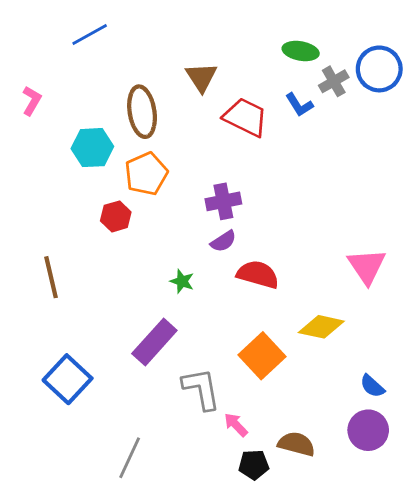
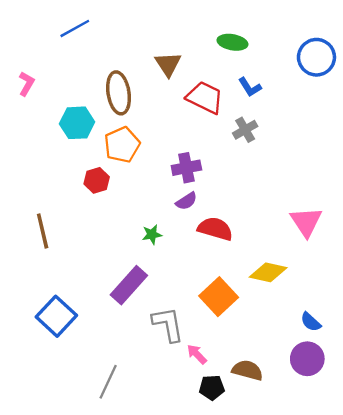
green ellipse: (301, 51) -> (232, 42), moved
gray cross: (334, 81) -> (245, 130), moved
green star: (182, 281) -> (152, 234), turned -30

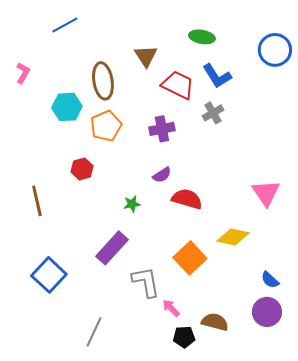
blue L-shape: (250, 87) -> (217, 76), size x1.4
purple cross: (186, 168) -> (162, 129), moved
red hexagon: (97, 180) -> (82, 169), moved

